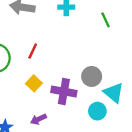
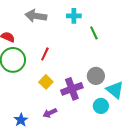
green line: (105, 20) -> (94, 33), moved
purple cross: (64, 91) -> (72, 89), turned -30

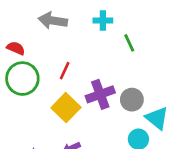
yellow square: (46, 82) -> (66, 108), size x1.5
purple cross: (72, 89) -> (100, 94), moved

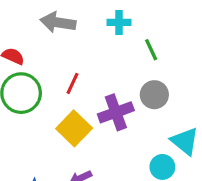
gray circle: (132, 100) -> (154, 95), moved

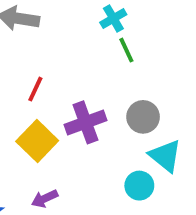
cyan cross: (119, 22) -> (113, 18), moved, turned -30
gray circle: (154, 95) -> (143, 117), moved

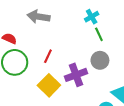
gray circle: (143, 117) -> (100, 60), moved

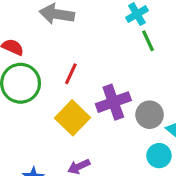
gray circle: (100, 60) -> (150, 115), moved

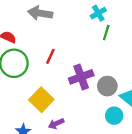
green line: (148, 41) -> (106, 33), turned 42
yellow square: (72, 118) -> (41, 100), moved

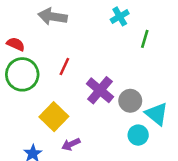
green line: (106, 33) -> (145, 39), moved
purple cross: (81, 77) -> (100, 90), turned -30

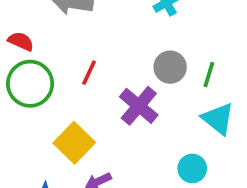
green line: (145, 39) -> (209, 74), moved
gray circle: (130, 101) -> (170, 67), moved
cyan triangle: (157, 114) -> (218, 119), moved

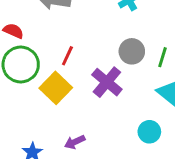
yellow square: (74, 143) -> (56, 88), moved

